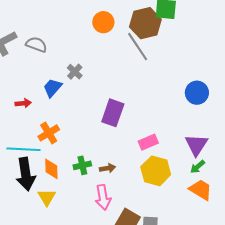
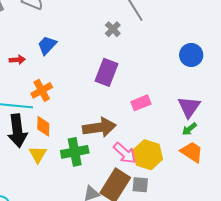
gray cross: (75, 72) -> (113, 29), moved
green cross: (82, 165) -> (75, 152), moved, size x1.5
brown arrow: (107, 168) -> (99, 127), size x2.0
yellow hexagon: (156, 171) -> (148, 155), moved
pink arrow: (103, 197) -> (125, 153), moved, turned -40

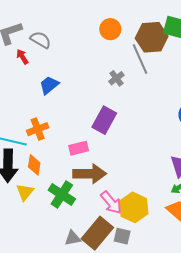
red arrow: (17, 60) -> (22, 57), moved, turned -126
pink rectangle: (141, 103) -> (79, 148), moved
green cross: (75, 152) -> (62, 195), turned 36

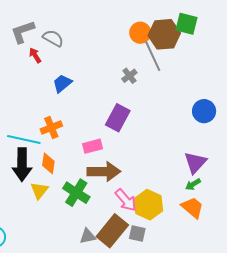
orange circle: (110, 29) -> (140, 33), moved

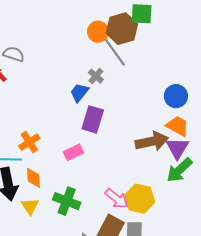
blue trapezoid: (62, 83) -> (79, 93), moved
brown arrow: (104, 172) -> (152, 141), moved
green arrow: (193, 184) -> (179, 170), size x1.8
orange trapezoid: (192, 207) -> (178, 126), moved

